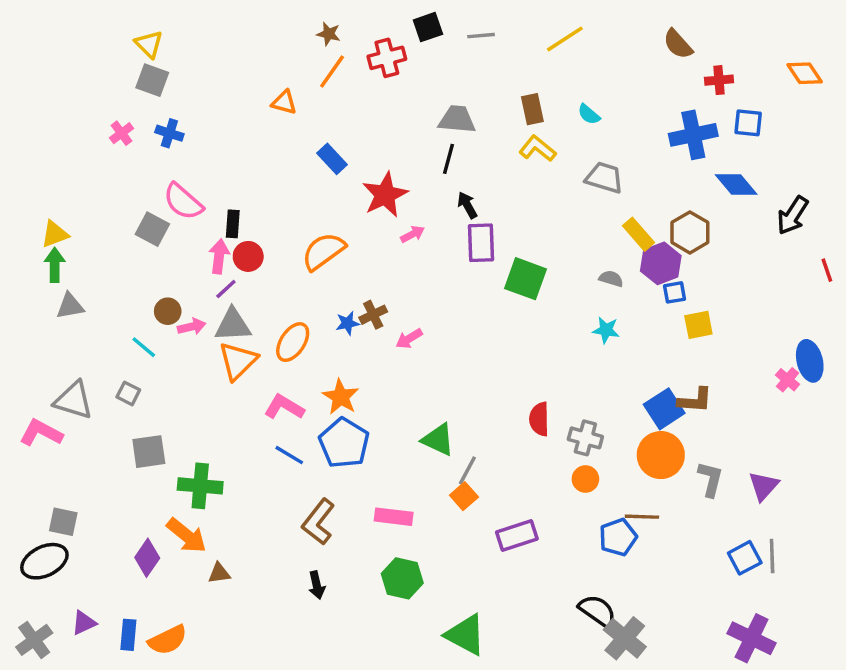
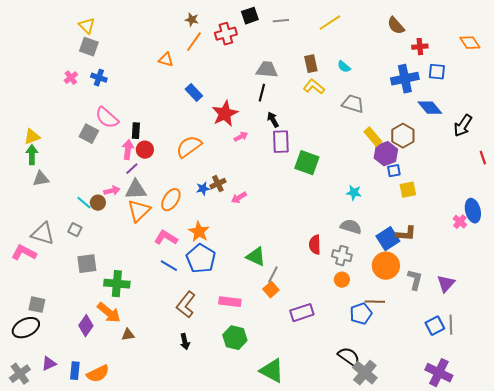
gray semicircle: (611, 279) -> (351, 227), moved, size x1.5
brown circle: (168, 311) -> (98, 203), moved

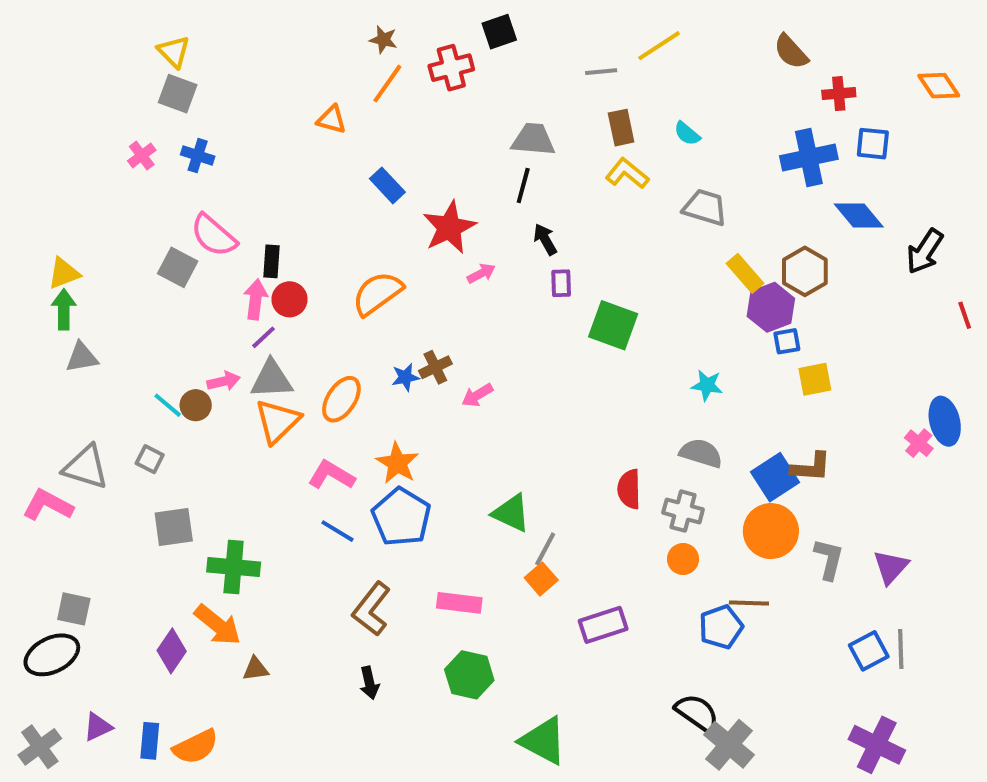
gray line: (281, 21) -> (601, 72), moved
purple rectangle: (281, 142) -> (561, 283), size x0.6

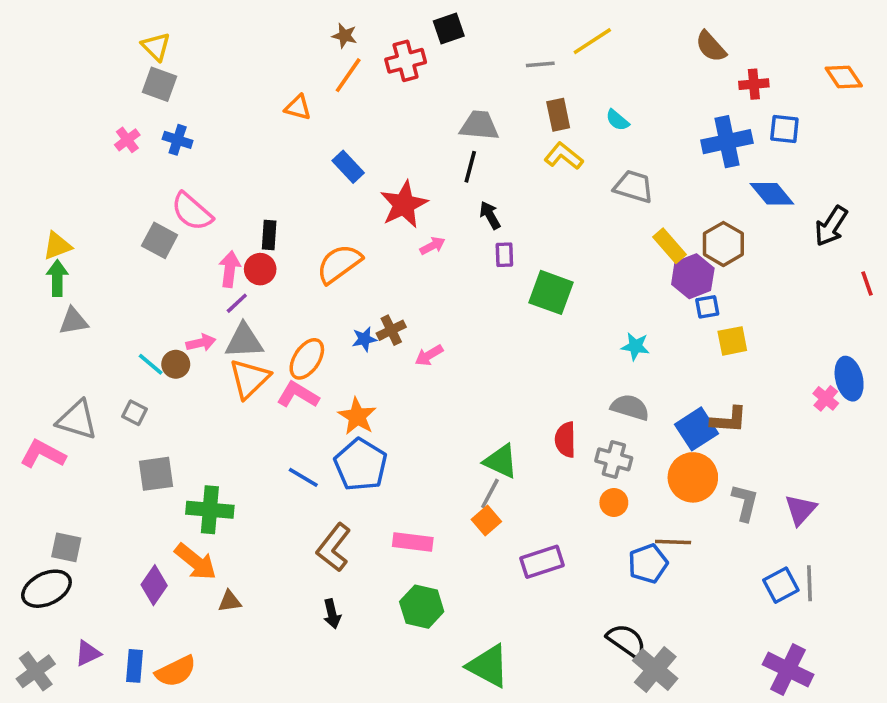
black rectangle: (272, 261) -> (269, 235), moved
pink L-shape: (331, 475) -> (298, 395), moved
green triangle: (511, 513) -> (501, 461), moved

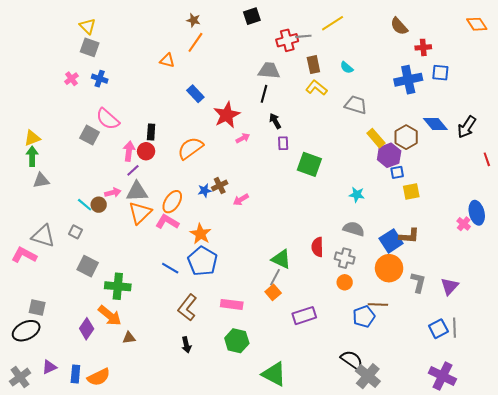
red cross: (406, 61) -> (287, 40), moved
orange diamond: (844, 77) -> (477, 24), moved
blue diamond: (772, 194) -> (435, 124), moved
gray square: (156, 474) -> (88, 266), turned 35

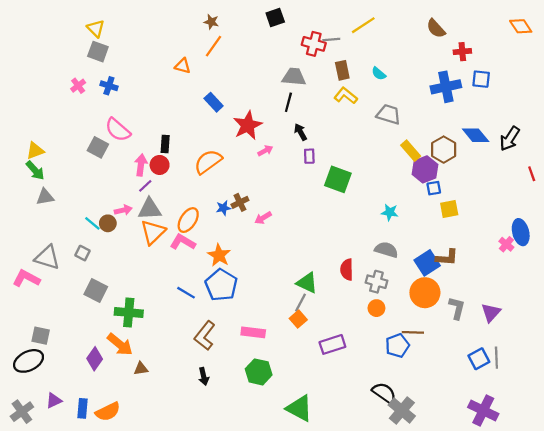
red cross: (287, 40) -> (314, 44), turned 30
green arrow: (32, 156) -> (35, 170), turned 138

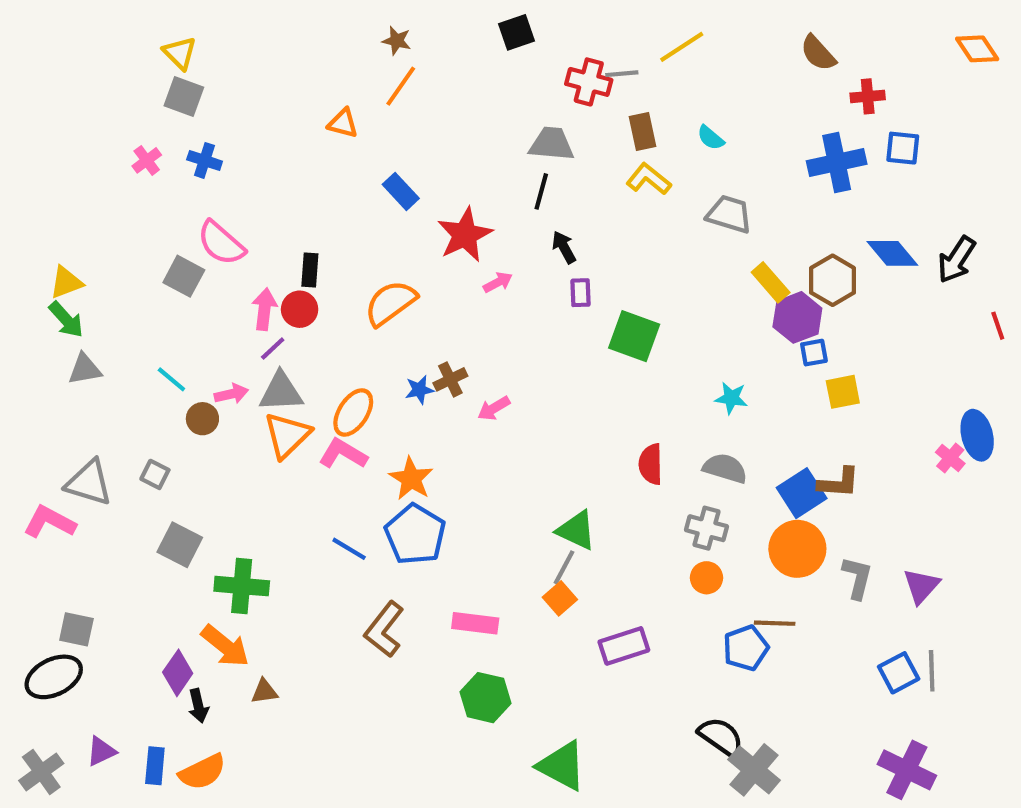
cyan line: (92, 223) -> (171, 379), moved
red semicircle: (347, 270) -> (651, 464), moved
black arrow: (204, 376) -> (198, 706), moved

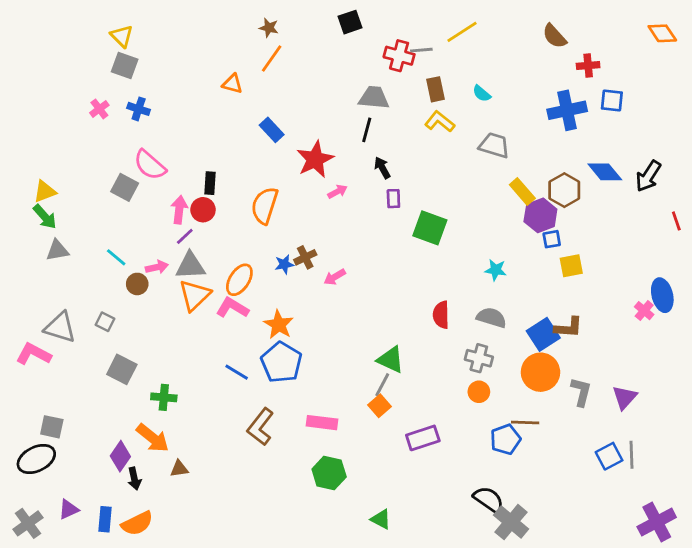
orange semicircle: (390, 303) -> (265, 206), turned -36
green cross: (242, 586) -> (164, 397), size x0.7
green triangle: (562, 766) -> (381, 519), size x0.6
purple cross: (907, 770) -> (657, 522), moved, turned 36

